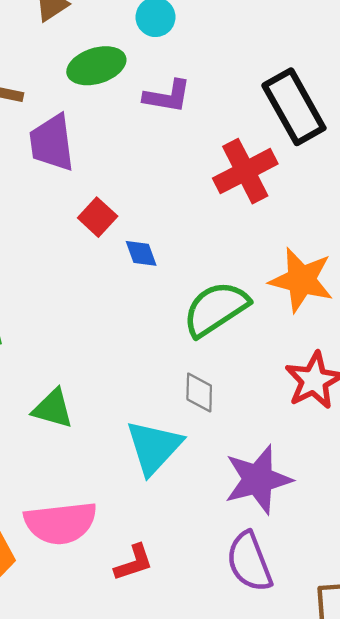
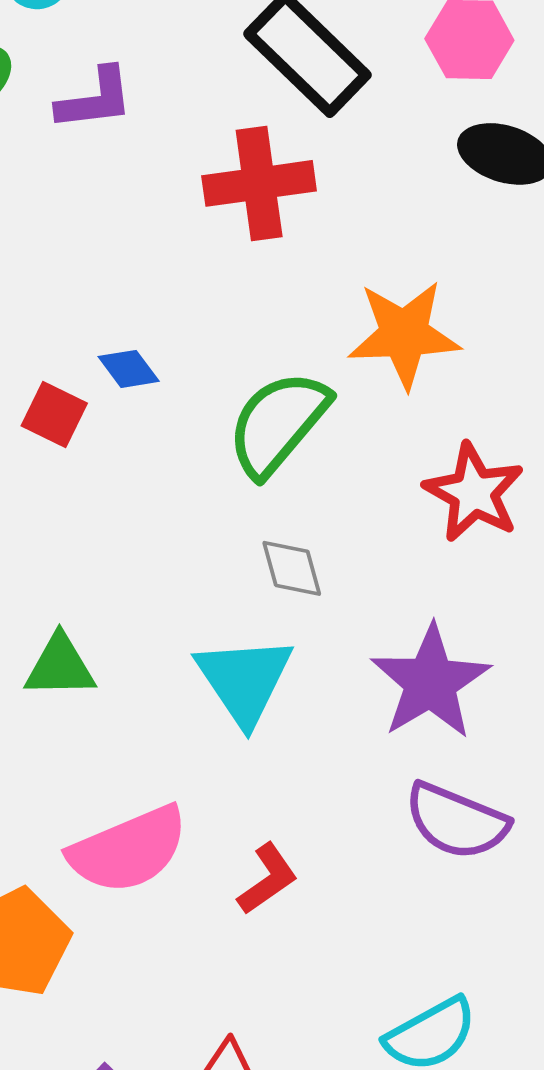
red cross: (245, 171) -> (259, 183), turned 36
red square: (98, 217) -> (54, 414), moved
purple semicircle: (249, 562) -> (457, 821), turned -30

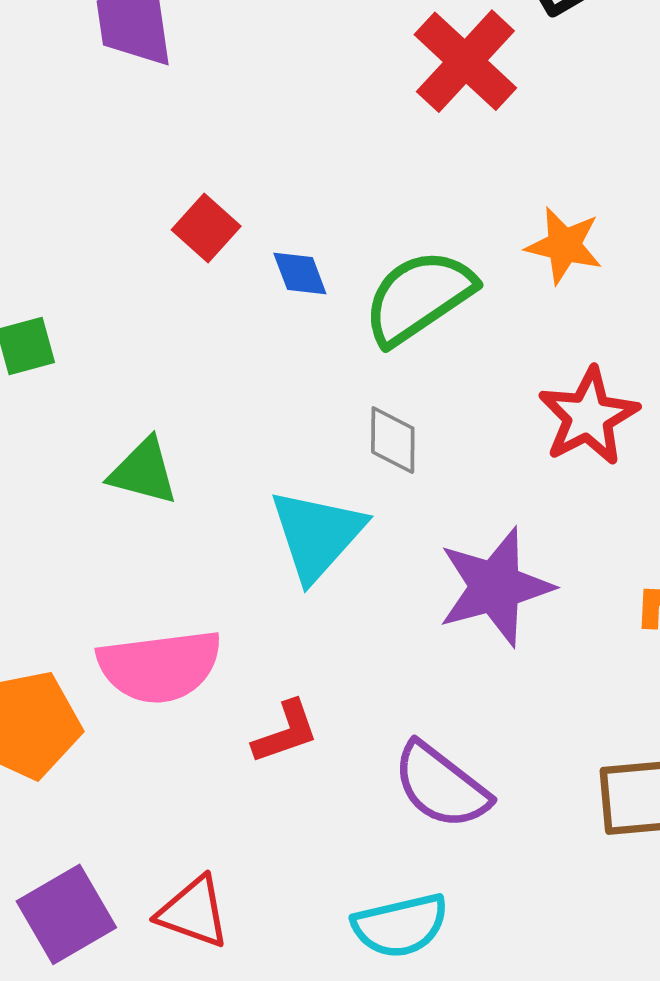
red cross: (259, 183) -> (465, 61), turned 35
orange star: (404, 334) -> (564, 245), size x0.7
blue diamond: (129, 369) -> (300, 274), moved
purple semicircle: (457, 821) -> (441, 786), moved

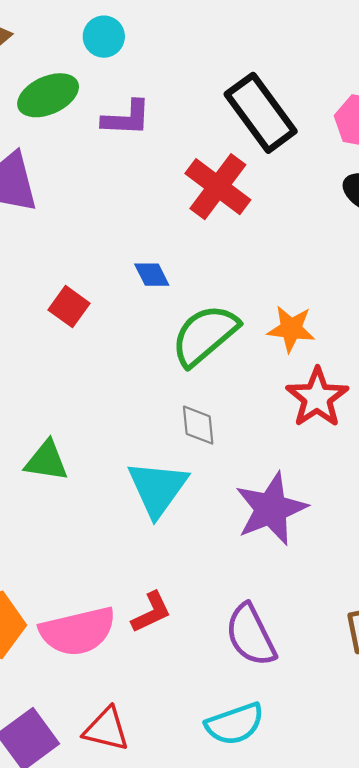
orange star: (564, 245) -> (291, 329), moved
blue diamond: (300, 274) -> (152, 275), moved
pink semicircle: (160, 666) -> (78, 631), moved
purple semicircle: (441, 786) -> (251, 635), turned 32

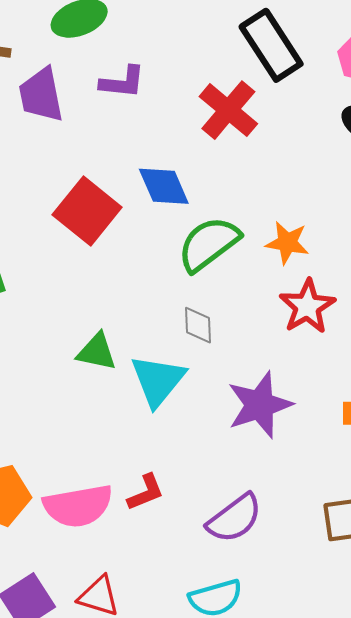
purple L-shape: (126, 118) -> (123, 82), moved
blue diamond: (152, 275) -> (164, 186), size x1.6
red square: (69, 307) -> (87, 211), size x1.8
green triangle: (46, 461) -> (97, 352), moved
purple semicircle: (251, 635) -> (235, 518), turned -104

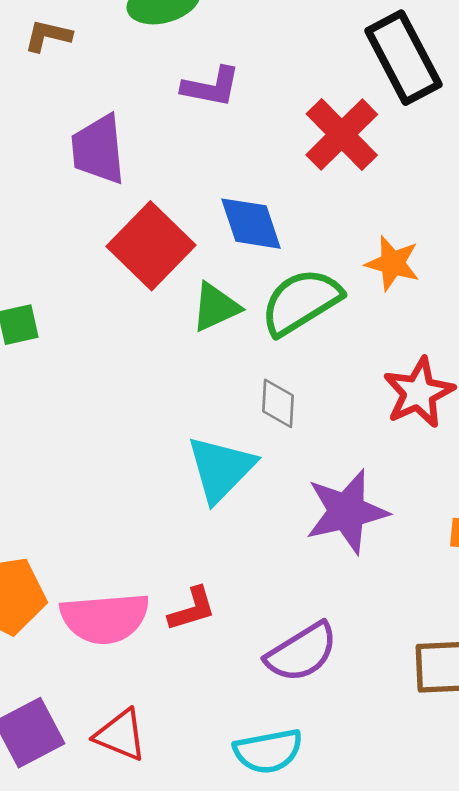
purple trapezoid: (41, 95) -> (98, 149), moved
orange star: (287, 243) -> (393, 263), moved
green triangle: (97, 352) -> (216, 307), moved, turned -42

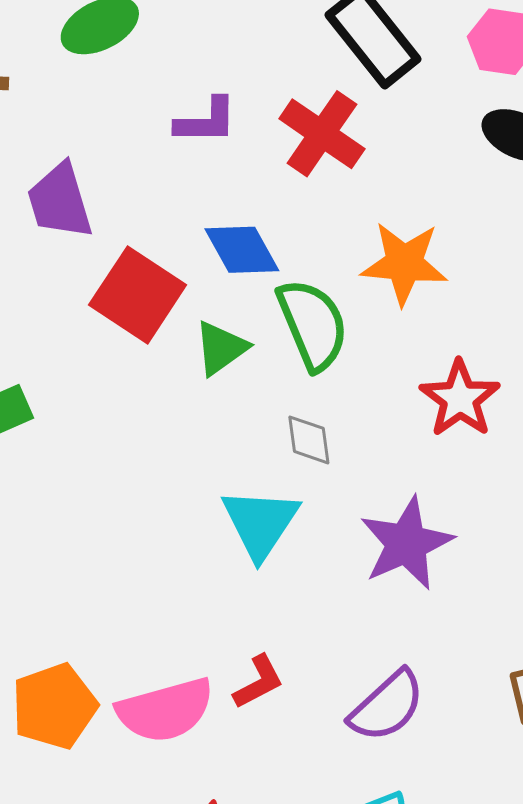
purple L-shape: (211, 87) -> (206, 121), moved
orange star: (393, 263) -> (404, 263), size x1.4
green semicircle: (301, 302) -> (313, 324), turned 110

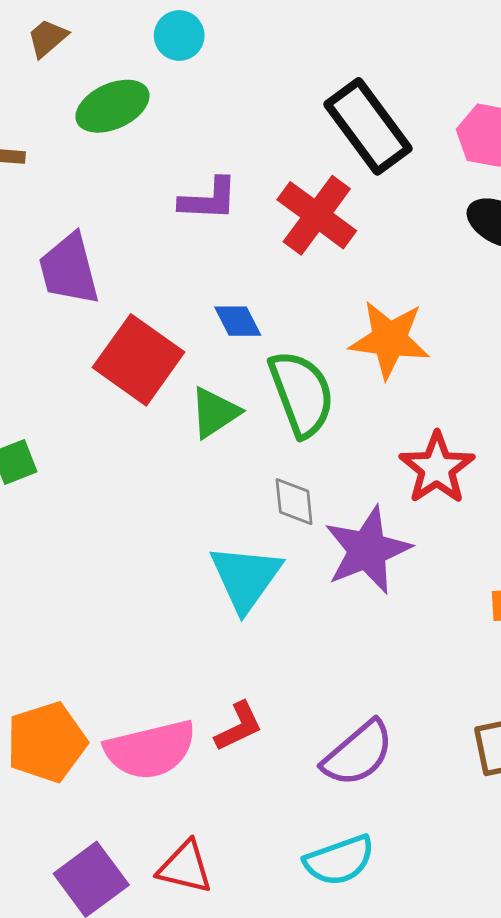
blue diamond: (242, 250) -> (238, 321), size x0.7
purple star: (406, 543) -> (367, 550), moved

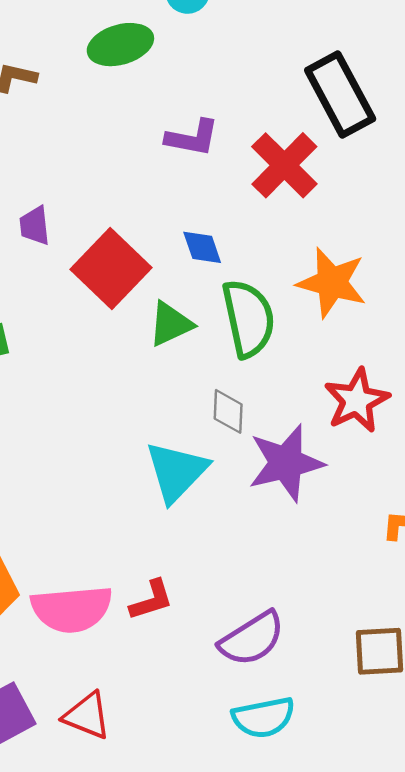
purple trapezoid: (69, 269) -> (35, 226), moved, size x0.6
cyan semicircle: (339, 860) -> (263, 717), moved

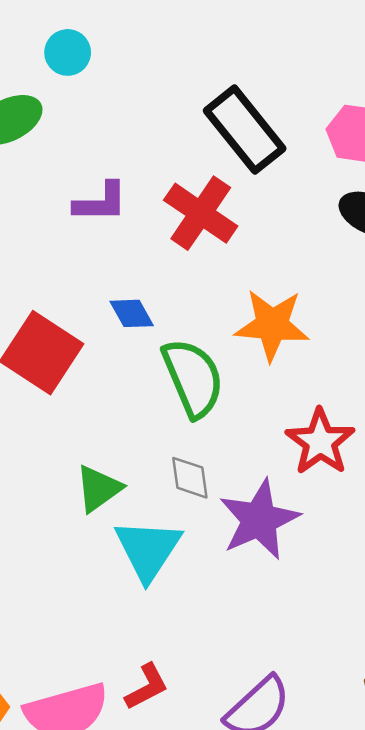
green triangle: (171, 324) -> (99, 488), moved

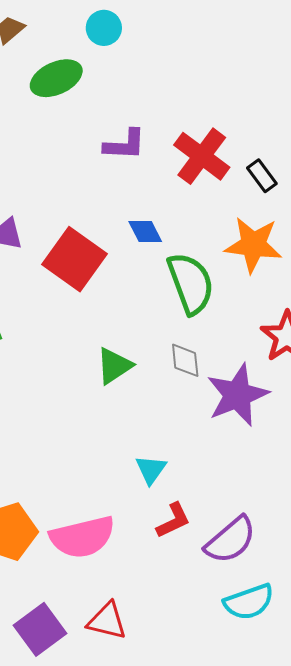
black rectangle: (245, 130) -> (262, 176), moved, size x0.5
cyan triangle: (148, 550) -> (151, 470), moved, size x0.6
red L-shape: (147, 687) -> (173, 520), moved

